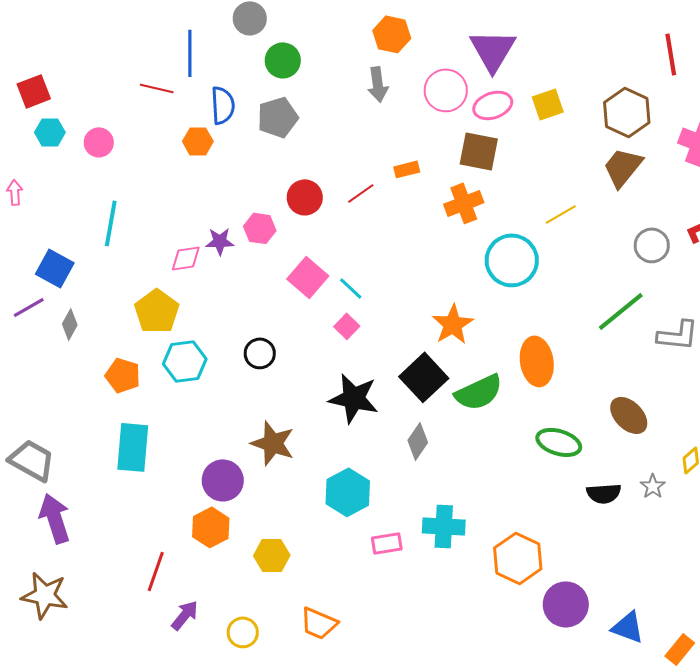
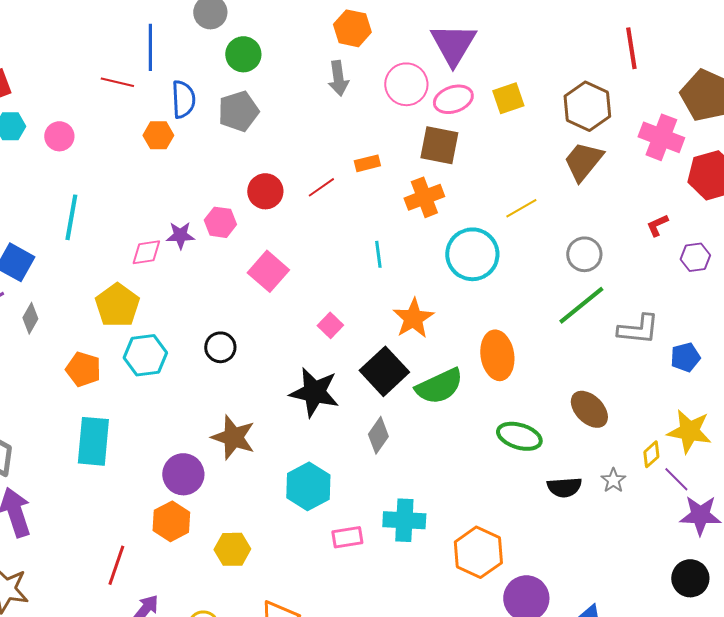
gray circle: (652, 245) -> (584, 254), moved
cyan line: (351, 288) -> (378, 254), moved, turned 40
pink square: (347, 326) -> (330, 325), moved

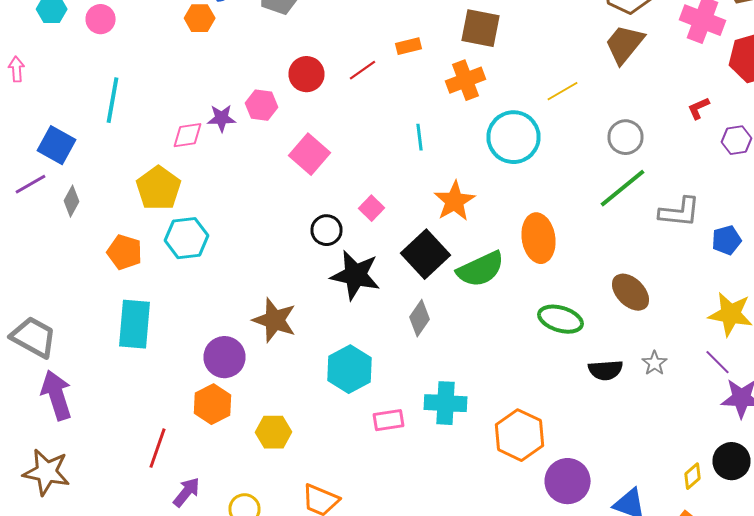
black circle: (220, 347) -> (326, 230), moved
yellow diamond: (651, 454) -> (692, 476), moved

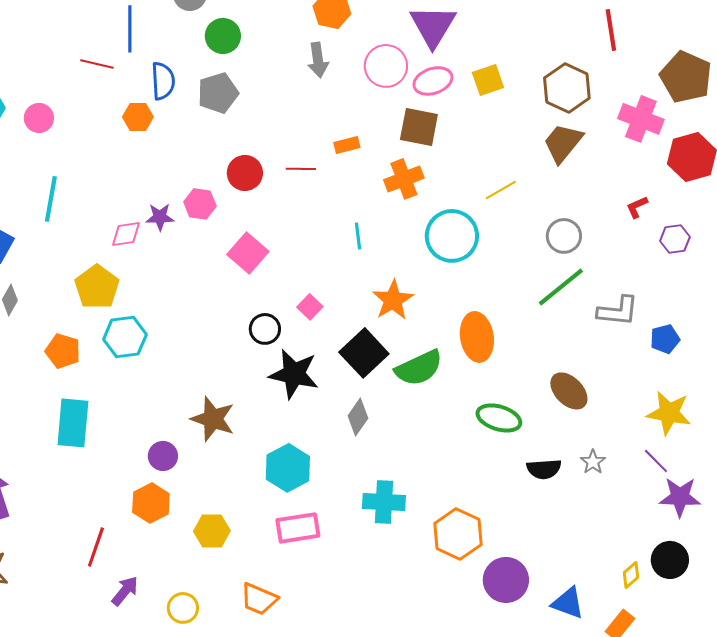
red line: (362, 70) -> (301, 169), turned 36
purple circle: (224, 357) -> (163, 456), size x0.7
pink rectangle: (388, 420) -> (298, 528), moved, size x1.4

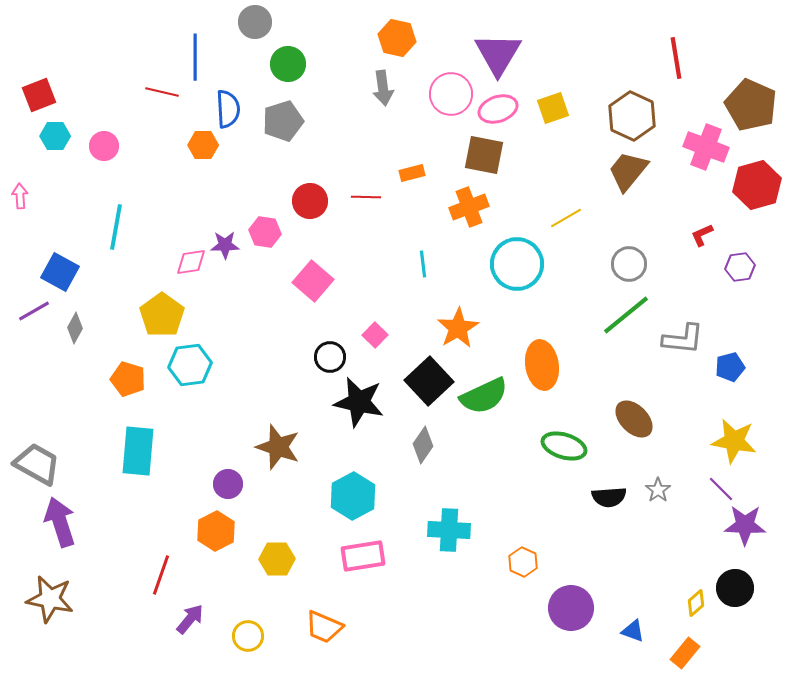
orange hexagon: (458, 534) -> (523, 562), size x0.6
blue triangle: (568, 603) -> (633, 631), size x0.7

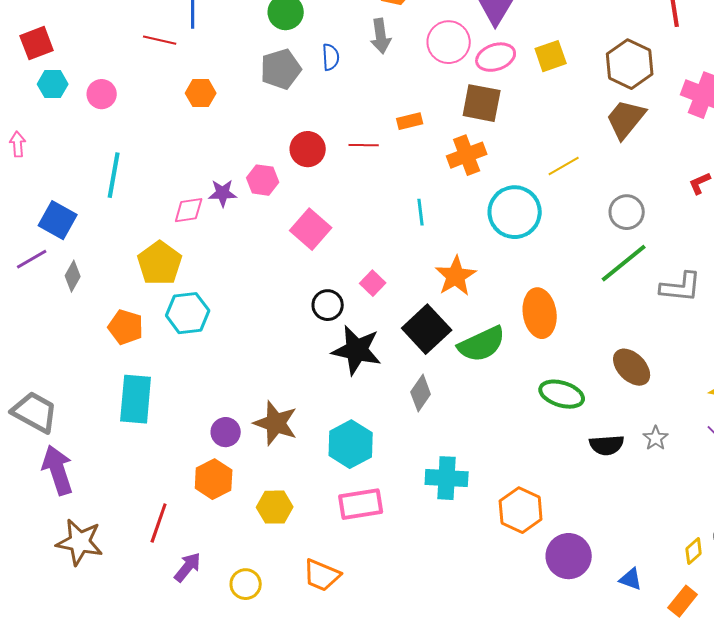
blue semicircle: (228, 109) -> (331, 57), moved, size x0.7
brown star: (278, 447) -> (276, 423), moved
orange hexagon: (523, 562) -> (521, 510), size x1.5
brown star: (50, 599) -> (80, 542), moved

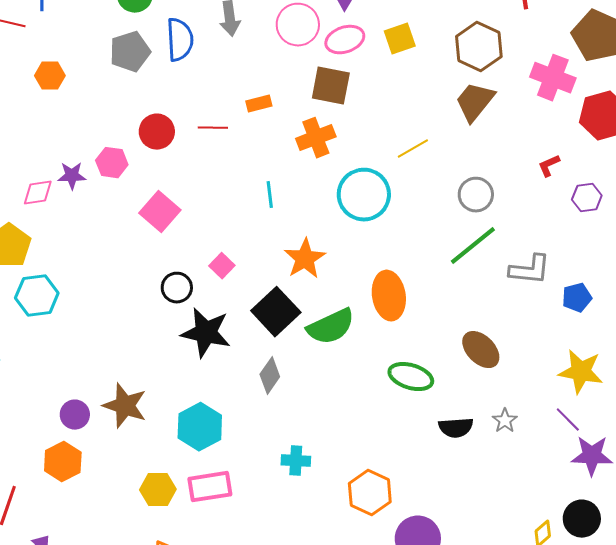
blue semicircle: (331, 57) -> (180, 40), size x1.6
cyan cross: (447, 478) -> (296, 461), size x0.7
yellow hexagon: (275, 507) -> (158, 490), moved

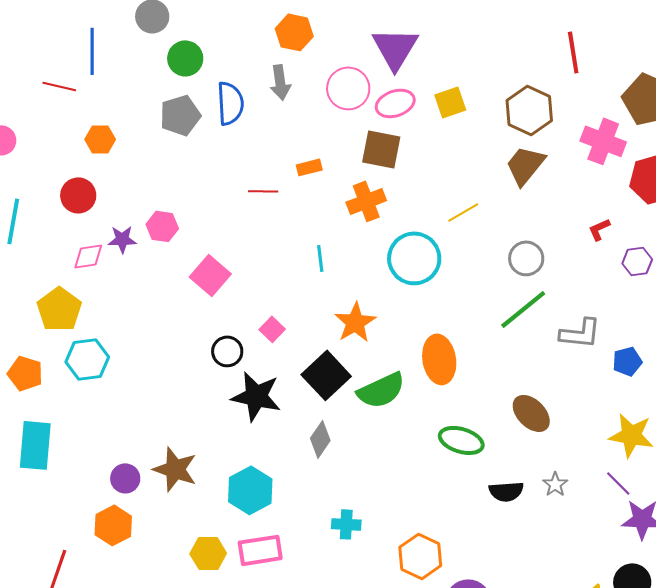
red circle: (157, 132) -> (78, 195), moved

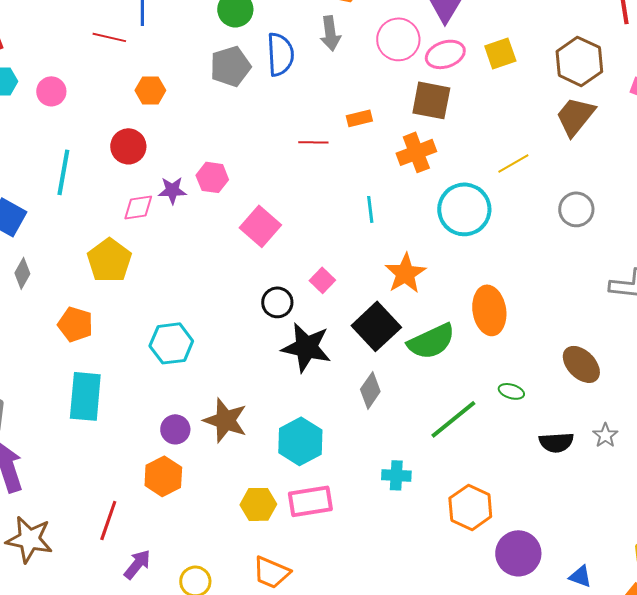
green line: (523, 309) -> (453, 419), moved
cyan hexagon: (87, 359) -> (171, 343), moved
green ellipse: (461, 440) -> (511, 391), size x0.6

